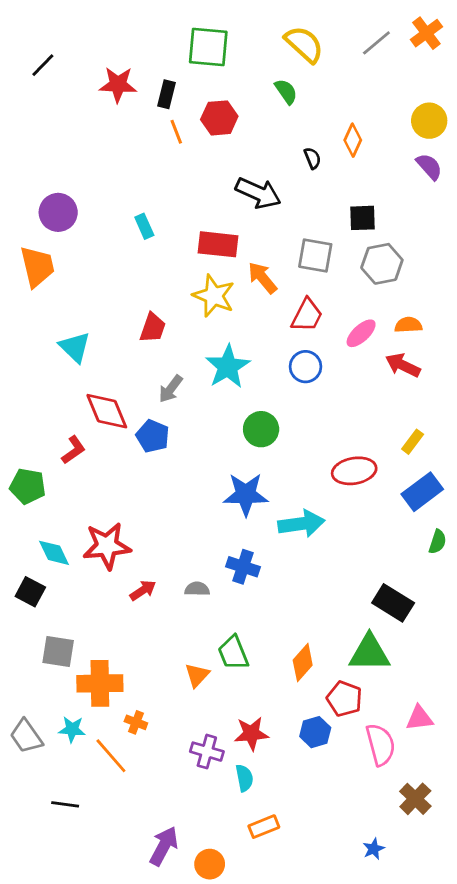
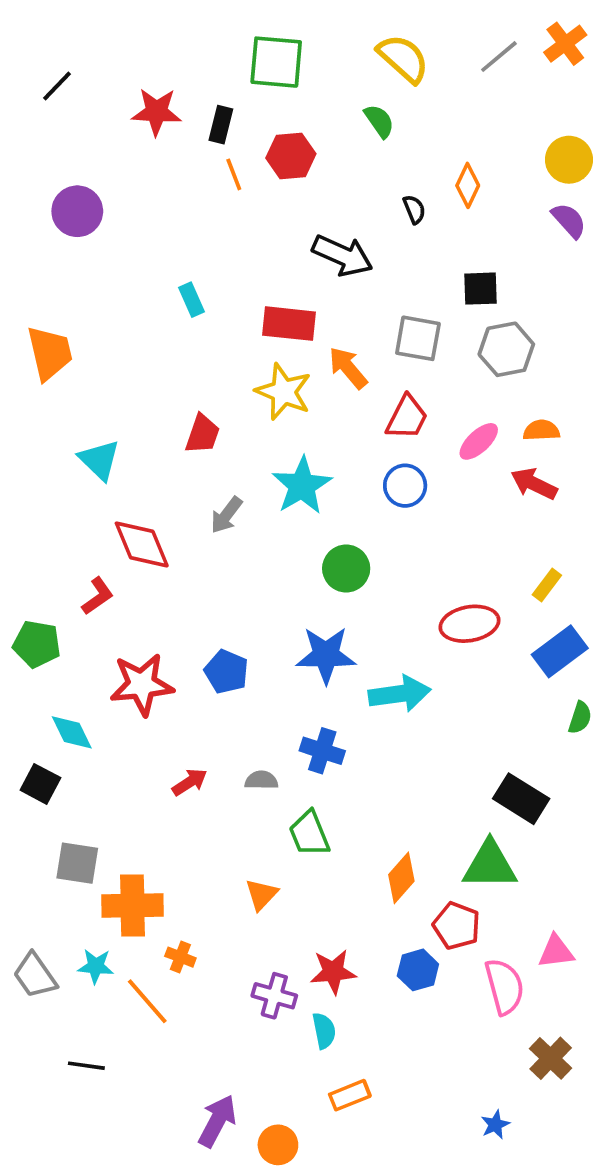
purple circle: (58, 212) -> (77, 211), moved
blue pentagon: (153, 436) -> (226, 672), moved
red star: (107, 546) -> (142, 684), moved
green trapezoid: (233, 653) -> (309, 834), moved

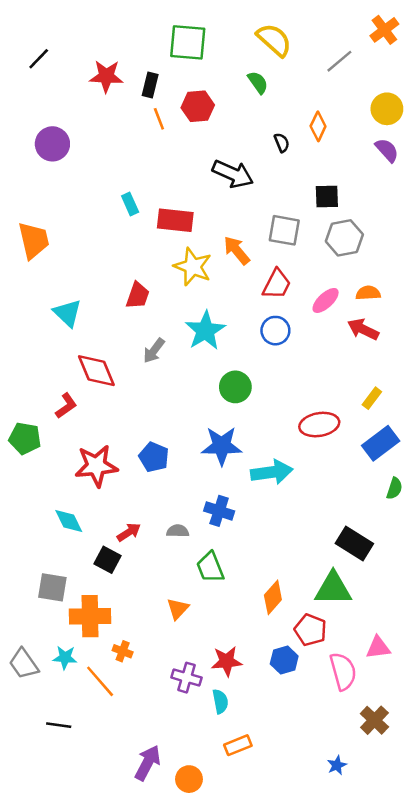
gray line: (499, 57) -> (339, 61), moved
red rectangle: (289, 324) -> (175, 220), moved
cyan diamond: (72, 732) -> (69, 521), moved
black square: (40, 784) -> (108, 560), moved

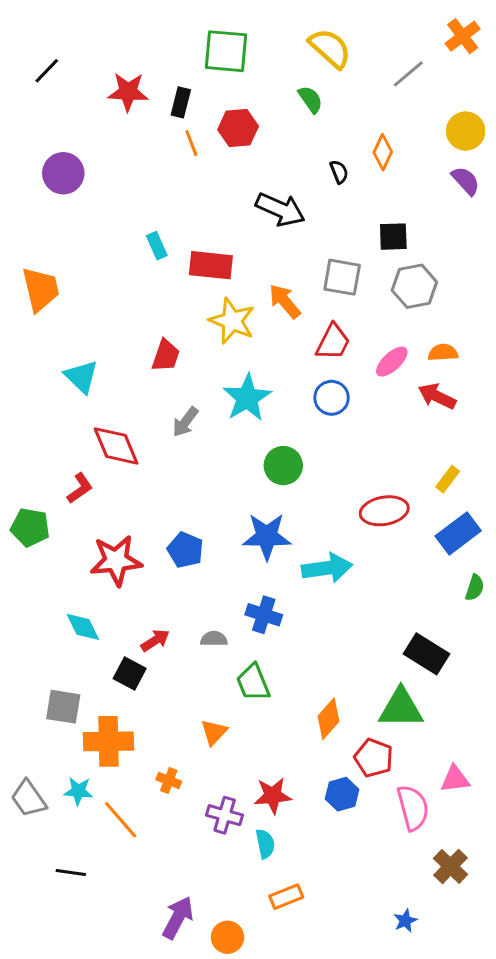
orange cross: (123, 651) -> (169, 781), moved

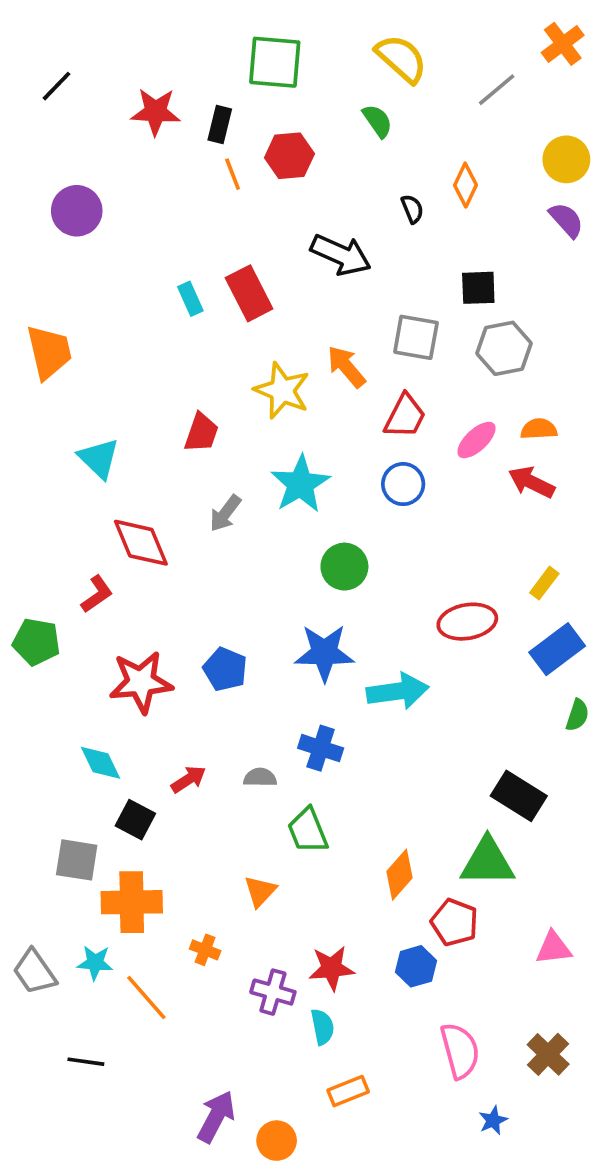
red rectangle: (211, 265) -> (249, 293), moved, turned 57
black square: (130, 674) -> (135, 820), moved
pink semicircle: (413, 808) -> (460, 1051), moved

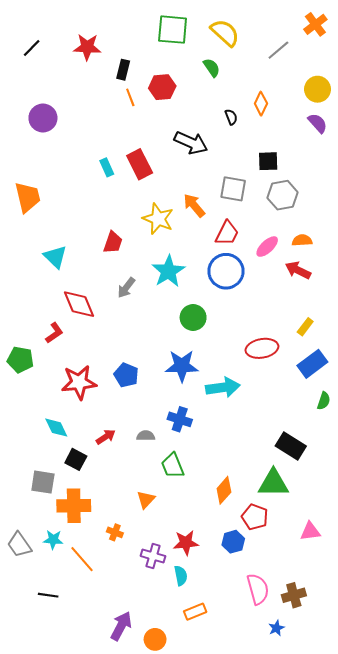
green square: (275, 62) -> (173, 30), moved
red star: (156, 112) -> (87, 47), moved
blue circle: (403, 484) -> (226, 271), size x1.5
brown cross: (548, 1054) -> (294, 595), moved, turned 30

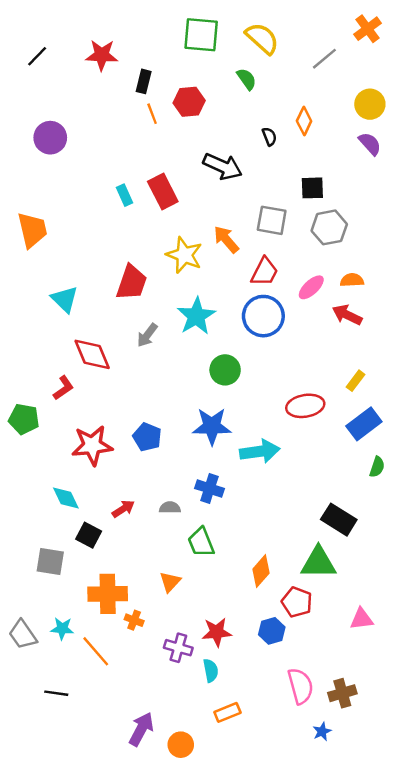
red trapezoid: (113, 242) -> (132, 283), size x1.4
orange cross: (74, 506) -> (108, 594), moved

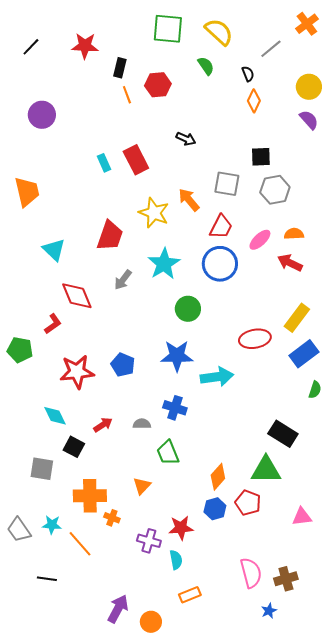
black semicircle: (269, 136) -> (248, 74), moved
black arrow: (223, 166) -> (186, 139), size x0.6
yellow rectangle: (356, 381) -> (297, 318), size x1.6
blue hexagon: (272, 631) -> (215, 509), moved

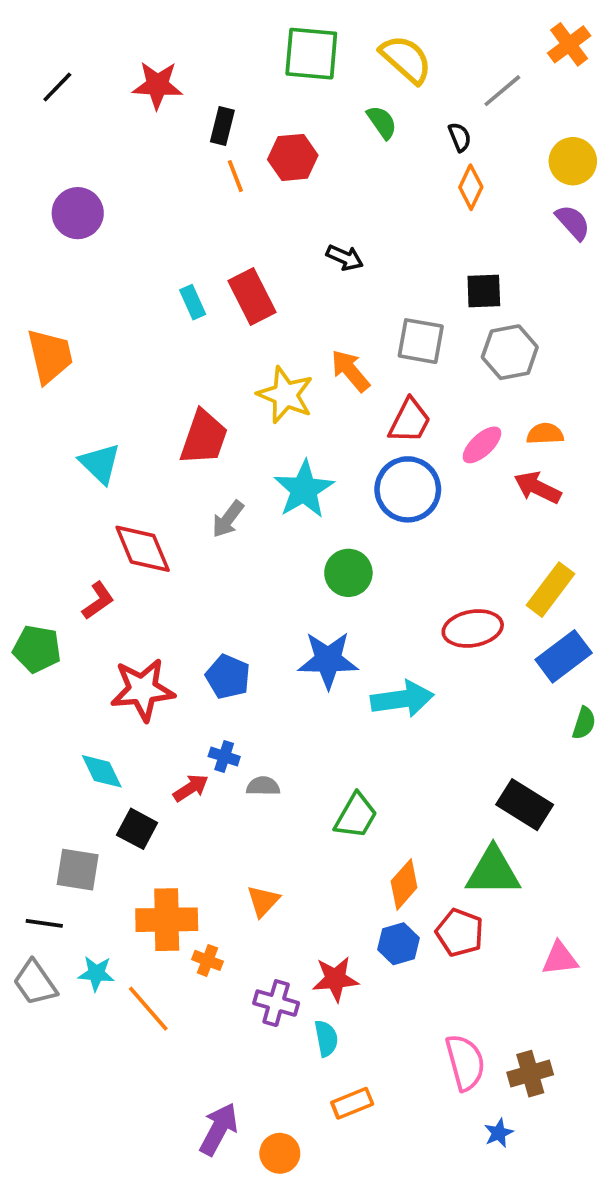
blue cross: (175, 408) -> (224, 756), moved, size x0.7
green trapezoid: (168, 453) -> (356, 816), moved, turned -128
black line: (47, 579) -> (44, 923), moved

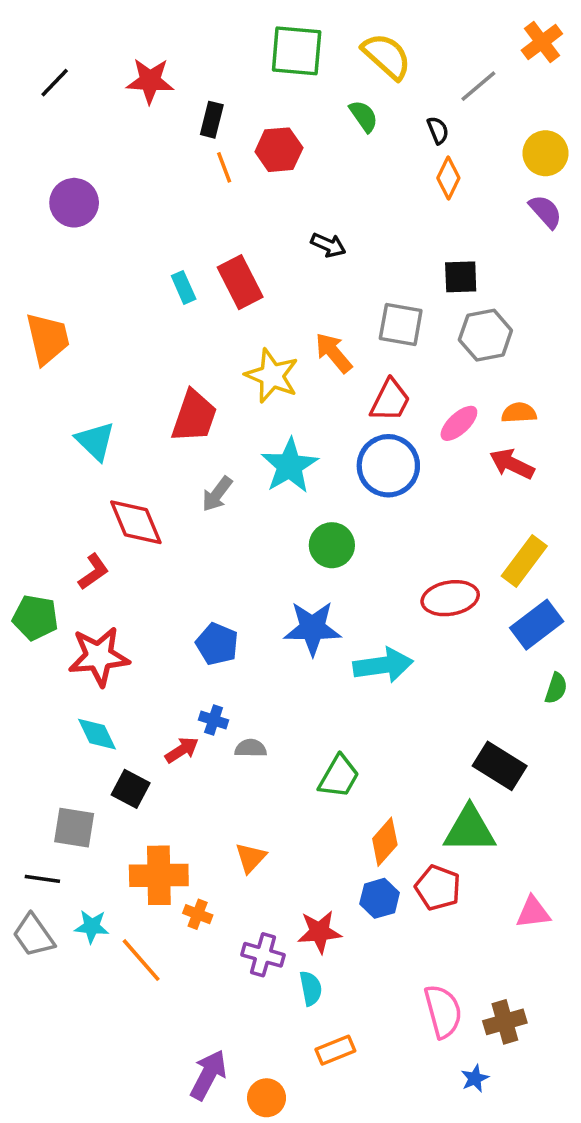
red star: (143, 690) -> (99, 656), moved

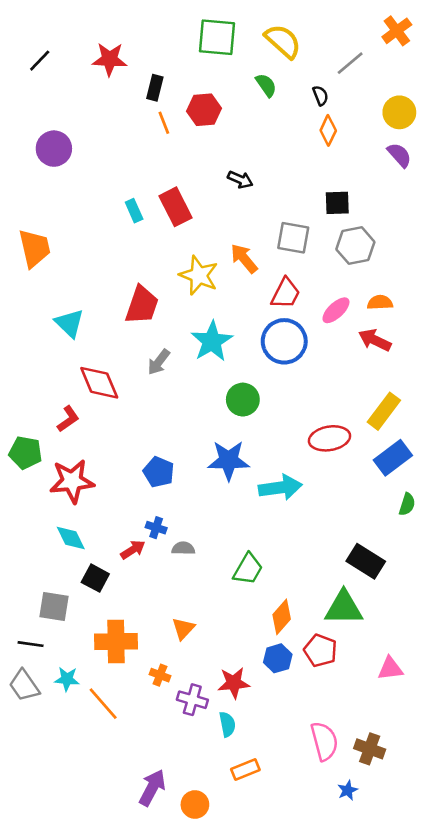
orange cross: (198, 914) -> (160, 675), moved
brown cross: (505, 1022) -> (370, 749), turned 36

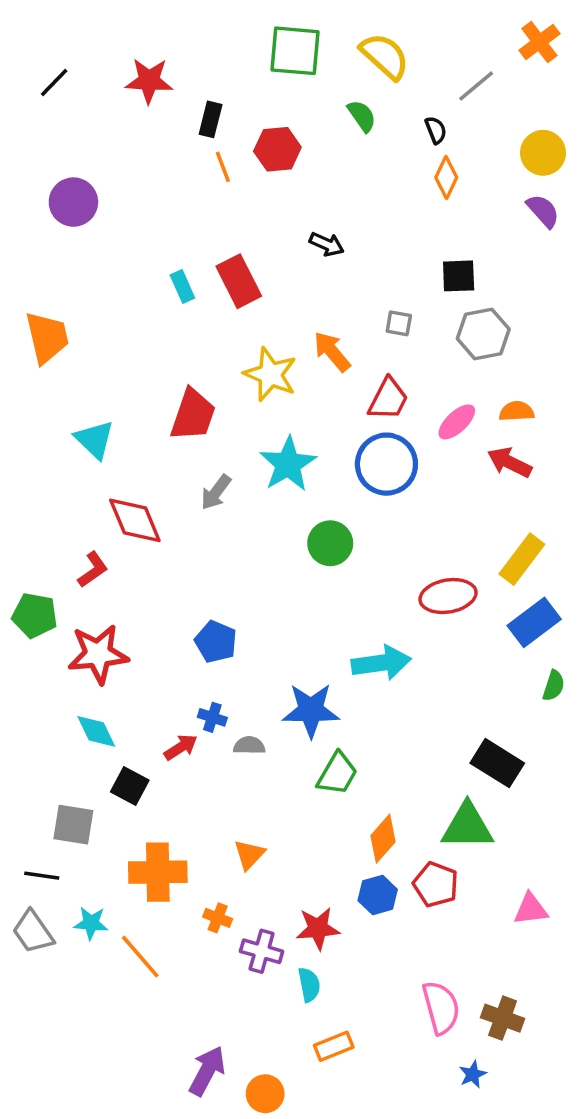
gray square: (293, 238) -> (399, 323), size x0.6
blue star: (229, 460) -> (311, 710), moved

